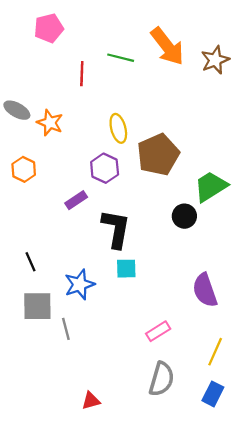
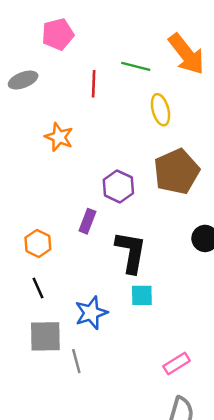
gray ellipse: (17, 110) -> (23, 80), moved, turned -50
yellow ellipse: (118, 128) -> (160, 110), moved
orange hexagon: (24, 169) -> (38, 243), moved
purple rectangle: (76, 200) -> (87, 221), turned -35

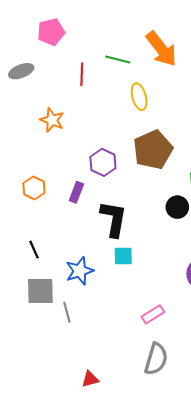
orange hexagon: (38, 243) -> (34, 188), moved

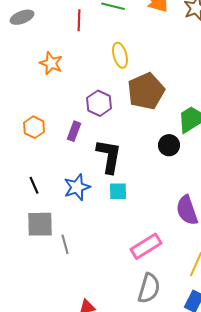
yellow ellipse: (139, 97) -> (120, 55), moved
blue star: (80, 271) -> (77, 187), moved
pink rectangle: (153, 314) -> (146, 246), size x1.4

